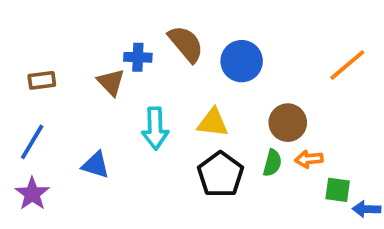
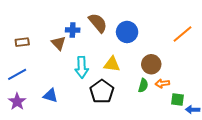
blue line: (32, 142) -> (17, 74), turned 30
blue triangle: (96, 165) -> (50, 96), moved
black pentagon: (220, 174) -> (102, 91), moved

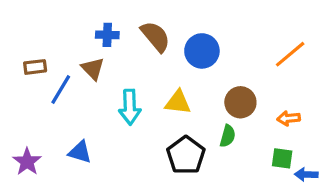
blue cross: (73, 30) -> (107, 35), moved
blue line: (17, 74) -> (61, 89), moved, turned -30
orange arrow: (162, 83) -> (289, 118), moved
black pentagon: (102, 91) -> (186, 155), moved

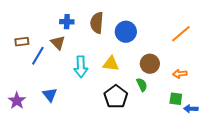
brown semicircle: (155, 36) -> (97, 23), turned -135
green semicircle: (228, 136) -> (142, 85), turned -40
blue triangle: (80, 152) -> (50, 95), turned 35

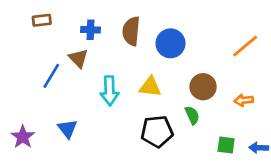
brown rectangle: (22, 42) -> (42, 20), moved
black pentagon: (116, 97) -> (157, 131), turned 30
green square: (176, 99) -> (226, 145), moved

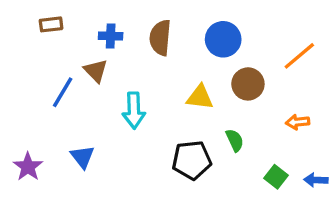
blue circle: (171, 43) -> (223, 39), moved
yellow triangle: (150, 87) -> (200, 97), moved
brown circle: (203, 87) -> (248, 84), moved
green square: (226, 145) -> (276, 177), turned 30

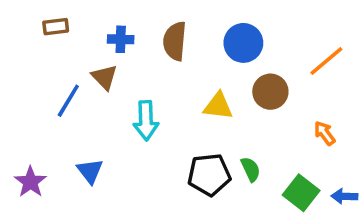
orange arrow: (298, 122) -> (325, 133), turned 60
green semicircle: (235, 140) -> (251, 169), moved
green square: (276, 177) -> (301, 193), size x1.4

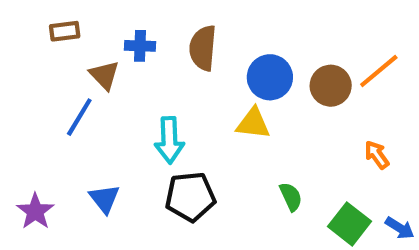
blue circle: (243, 43) -> (270, 77), moved
brown triangle: (104, 77) -> (104, 75), moved
brown circle: (270, 92) -> (331, 86), moved
black pentagon: (209, 175) -> (190, 197), moved
blue arrow: (344, 196) -> (400, 228), turned -150

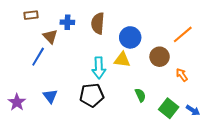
brown circle: (331, 86) -> (160, 57), moved
cyan arrow: (169, 140) -> (99, 68), moved

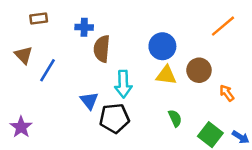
brown semicircle: (98, 23) -> (102, 49), moved
orange line: (183, 34) -> (223, 26), moved
brown triangle: (50, 36) -> (24, 55), moved
yellow triangle: (122, 60) -> (166, 75), moved
blue triangle: (50, 96) -> (89, 101), moved

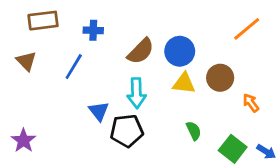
brown rectangle: (39, 18) -> (43, 21), size x1.5
brown semicircle: (102, 49) -> (141, 51), moved, turned -140
blue line: (48, 70) -> (74, 67), moved

